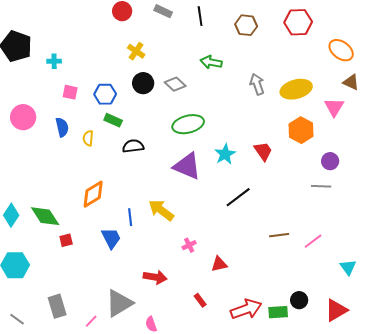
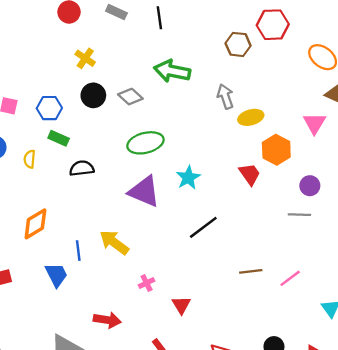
brown hexagon: (246, 25) -> (238, 44), moved
green arrow: (211, 62) -> (172, 71), size x1.4
yellow ellipse: (296, 89) -> (251, 117), moved, size x0.7
red trapezoid: (263, 151) -> (250, 174), moved
red triangle: (219, 264) -> (181, 305), turned -48

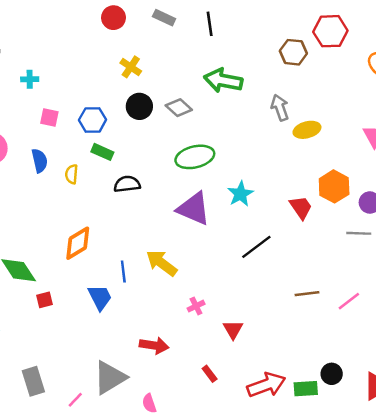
orange hexagon: (276, 150) -> (334, 186), moved
red trapezoid: (250, 174) -> (301, 207), moved

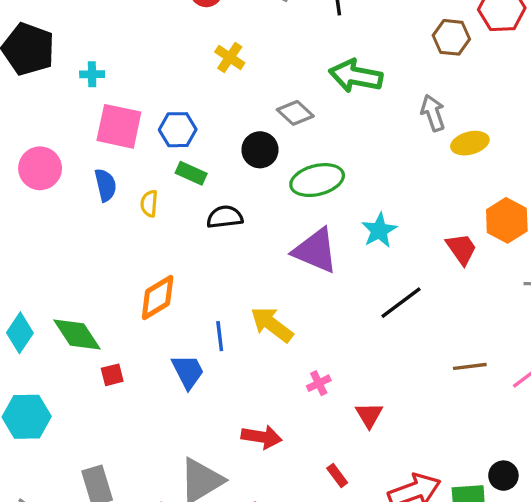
black circle: (139, 106) -> (260, 150), moved
pink square: (49, 117) -> (119, 126), size x1.8

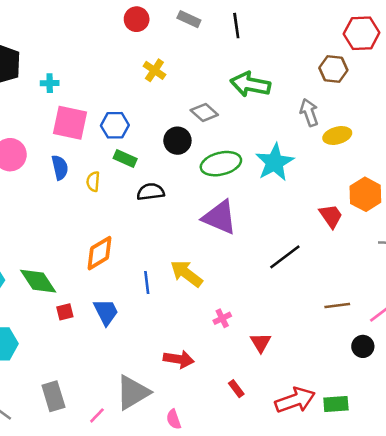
brown hexagon: (451, 37) -> (333, 69), moved
cyan star: (379, 230) -> (275, 162), moved, size x1.4
blue trapezoid: (188, 371) -> (106, 312), moved
black circle: (503, 476) -> (363, 346), moved

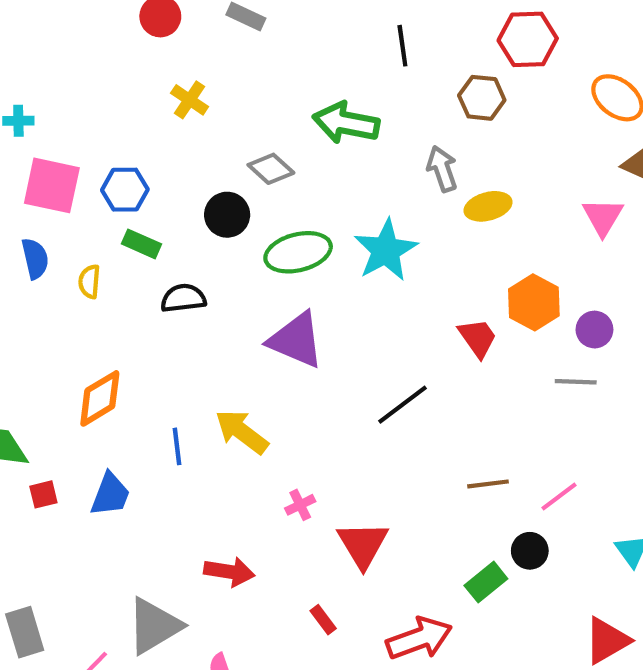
black line: (236, 26) -> (402, 46), moved
blue trapezoid: (106, 312) -> (110, 494), turned 48
red triangle: (261, 343) -> (363, 545), size x1.5
green rectangle: (336, 404) -> (486, 582), moved, turned -35

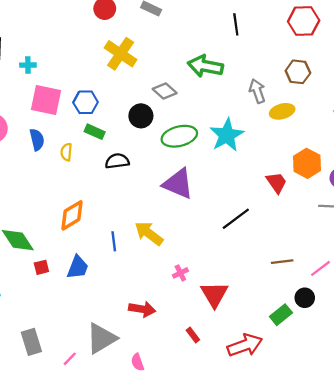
brown hexagon: (482, 98) -> (298, 72), moved
yellow cross: (190, 100) -> (121, 54), size x1.6

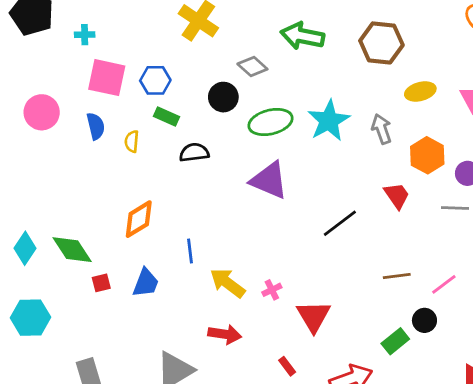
brown hexagon: (298, 72) -> (381, 43), moved, size x1.4
gray arrow: (257, 91) -> (381, 129), moved
yellow ellipse: (282, 111) -> (420, 91), moved
red trapezoid: (276, 183) -> (397, 196), moved
yellow arrow: (149, 233) -> (227, 283), moved

